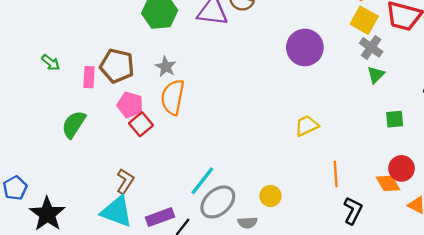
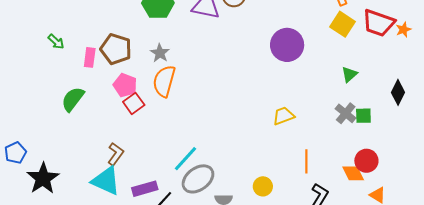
gray cross: (371, 47) -> (346, 113), moved
yellow circle: (270, 196) -> (263, 186), moved

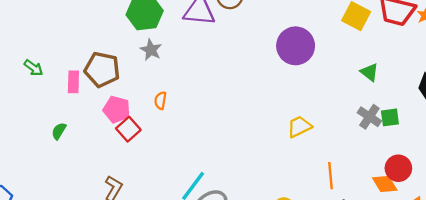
gray star: (160, 53) -> (151, 50), moved
green triangle: (349, 74) -> (369, 72), turned -36
orange semicircle: (164, 81) -> (160, 100), size x0.5
green semicircle: (73, 99) -> (59, 131), size x0.6

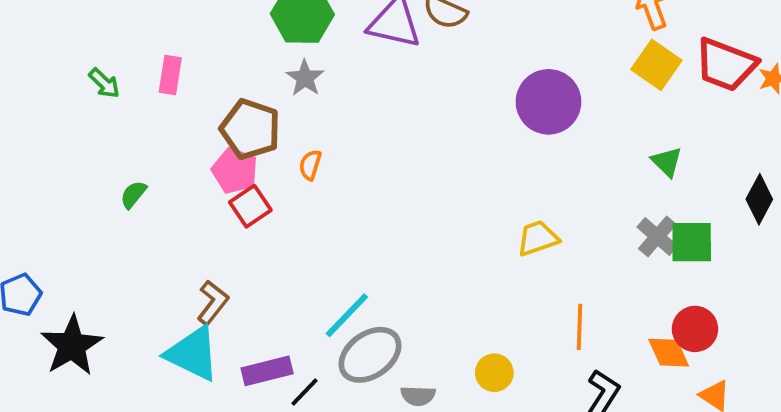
brown pentagon: (102, 69) -> (250, 129), moved
pink rectangle: (73, 82) -> (170, 75), moved
green square: (390, 117) -> (692, 242), size x1.4

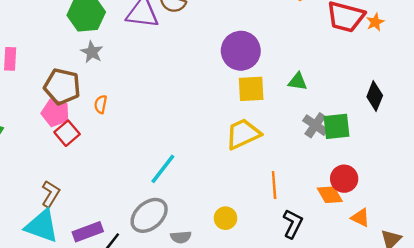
yellow square: (656, 65) -> (251, 89), moved, turned -32
green triangle: (667, 162) -> (298, 82), moved, turned -30
yellow trapezoid: (538, 238) -> (243, 134), size x1.4
cyan line: (347, 315) -> (163, 169), moved

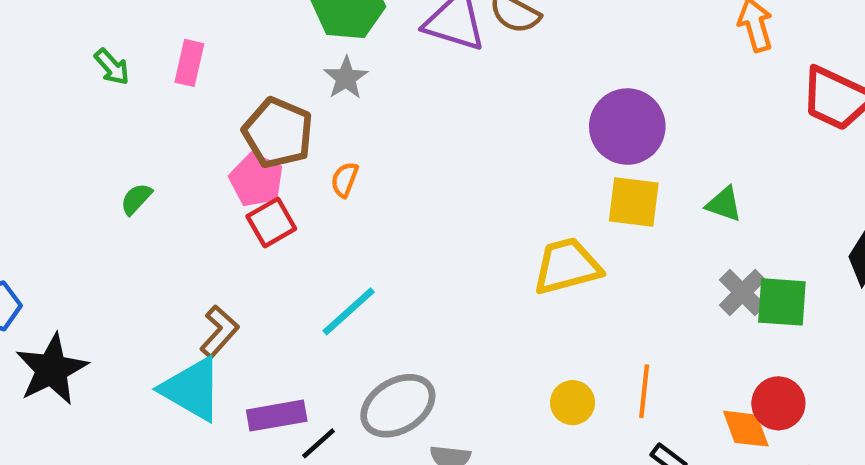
yellow trapezoid: (243, 134) -> (567, 266), moved
cyan line: (163, 169) -> (349, 311), moved
yellow circle: (225, 218) -> (573, 403), moved

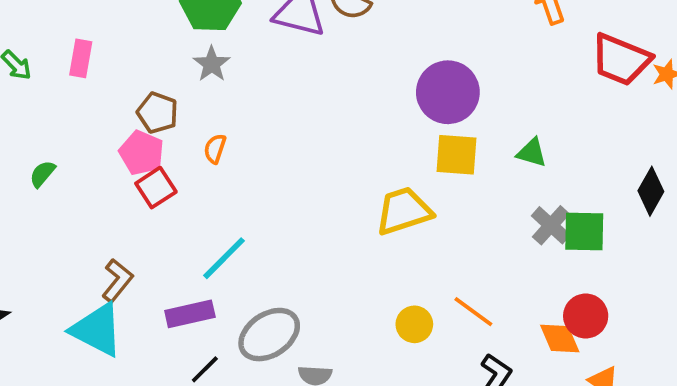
brown pentagon: (278, 133) -> (158, 113), size x0.7
orange line: (644, 391) -> (473, 312), turned -57
purple rectangle: (277, 416) -> (190, 314), moved

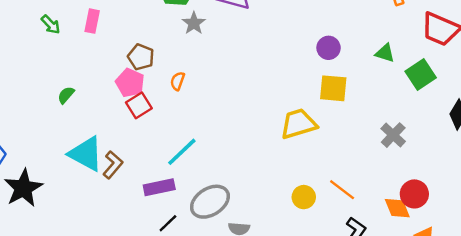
gray star: (212, 64) -> (194, 23), moved
purple circle: (448, 92) -> (329, 48), size x0.6
green triangle: (532, 153) -> (385, 53), moved
green square: (584, 231) -> (421, 75), moved, turned -36
cyan triangle: (97, 330) -> (86, 154), moved

